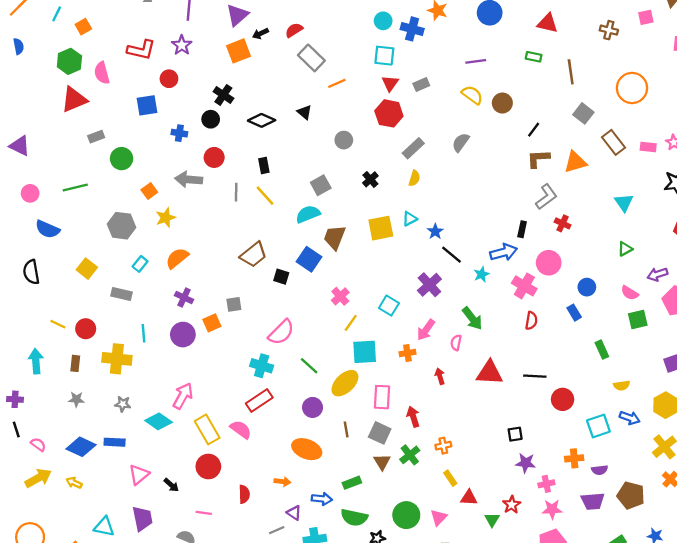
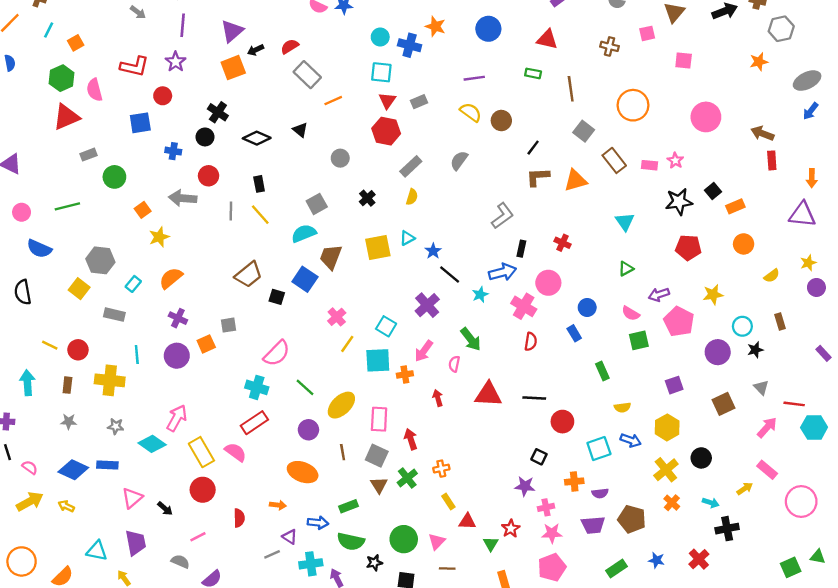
gray L-shape: (546, 197) -> (502, 216), moved
gray hexagon: (122, 226) -> (100, 260), moved
cyan square: (365, 352) -> (378, 360), moved
black square: (515, 434) -> (539, 457), moved, turned 35
pink line: (204, 513) -> (198, 537), turned -35

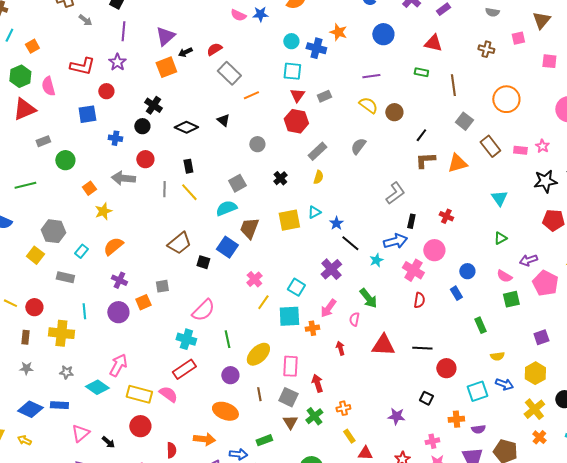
green line: (305, 387) -> (227, 339), turned 36
yellow rectangle: (201, 452) -> (139, 394), turned -45
purple star: (525, 486) -> (396, 416), moved
orange arrow: (278, 505) -> (204, 439), size x1.5

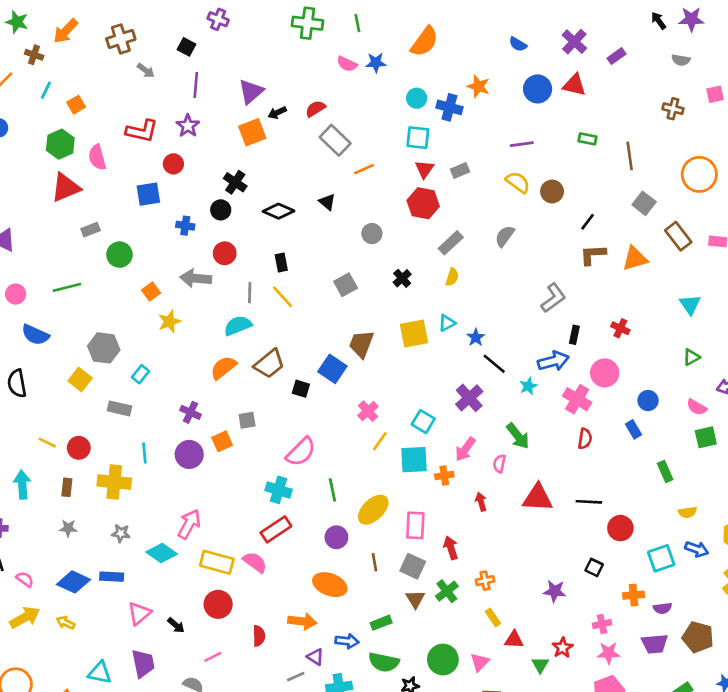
red triangle: (433, 43) -> (574, 85), moved
cyan semicircle: (226, 208) -> (238, 326), moved
orange semicircle: (113, 246) -> (223, 368), moved

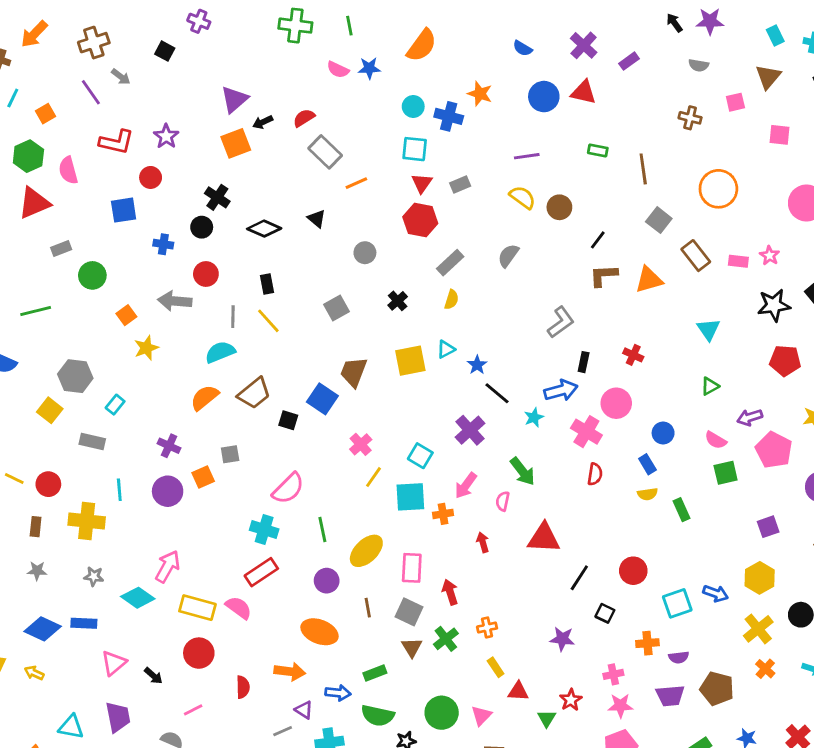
purple line: (196, 85) -> (91, 92), moved, turned -40
black line: (589, 502) -> (579, 578), moved, turned -60
yellow semicircle: (687, 512) -> (647, 494), moved

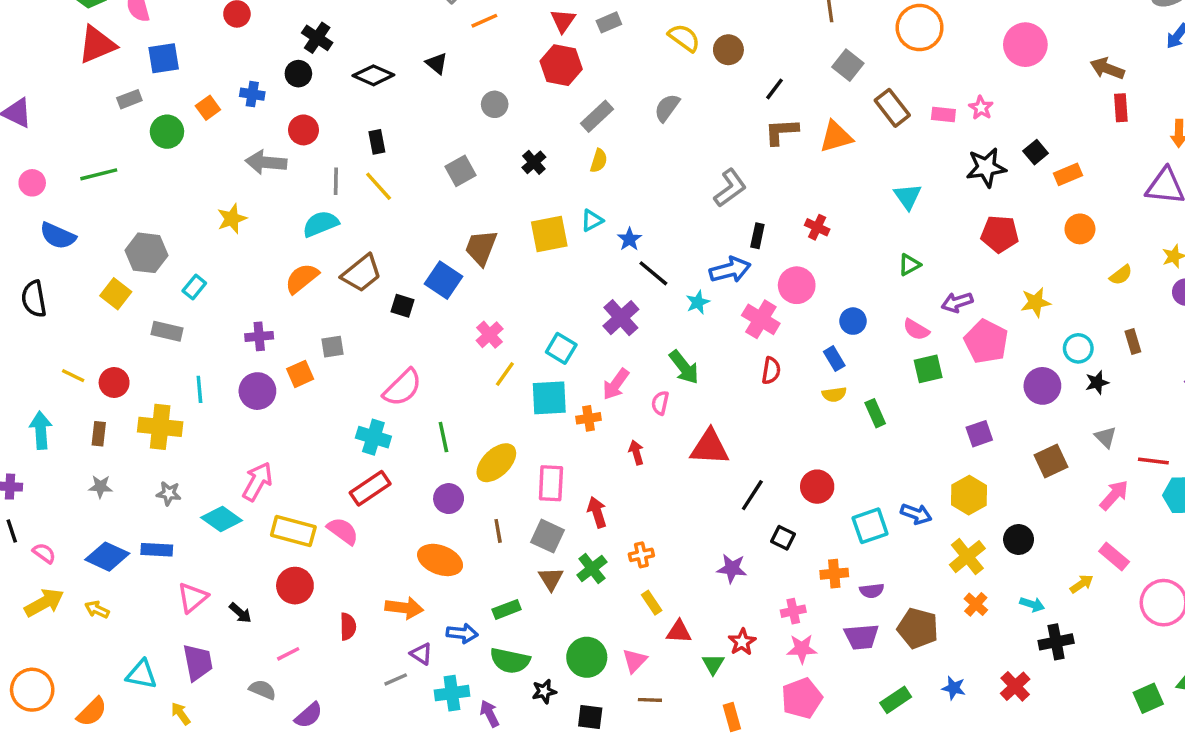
blue square: (124, 210) -> (164, 58), moved
orange square: (126, 315) -> (208, 108), moved
purple cross: (169, 446) -> (259, 336), turned -30

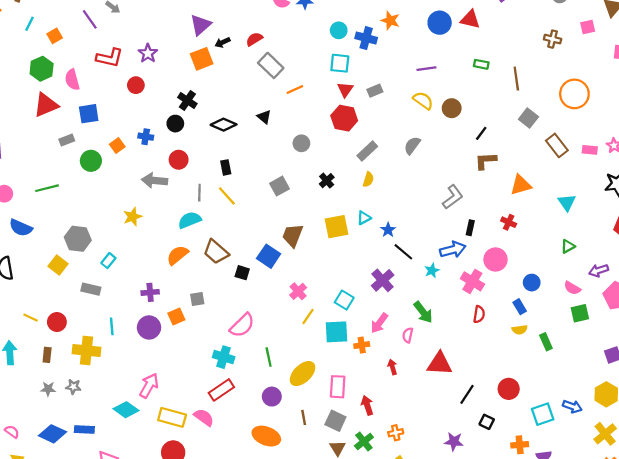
orange triangle: (836, 137) -> (521, 185), moved
brown trapezoid: (362, 273) -> (216, 252), turned 80
gray star: (169, 493) -> (73, 387), moved

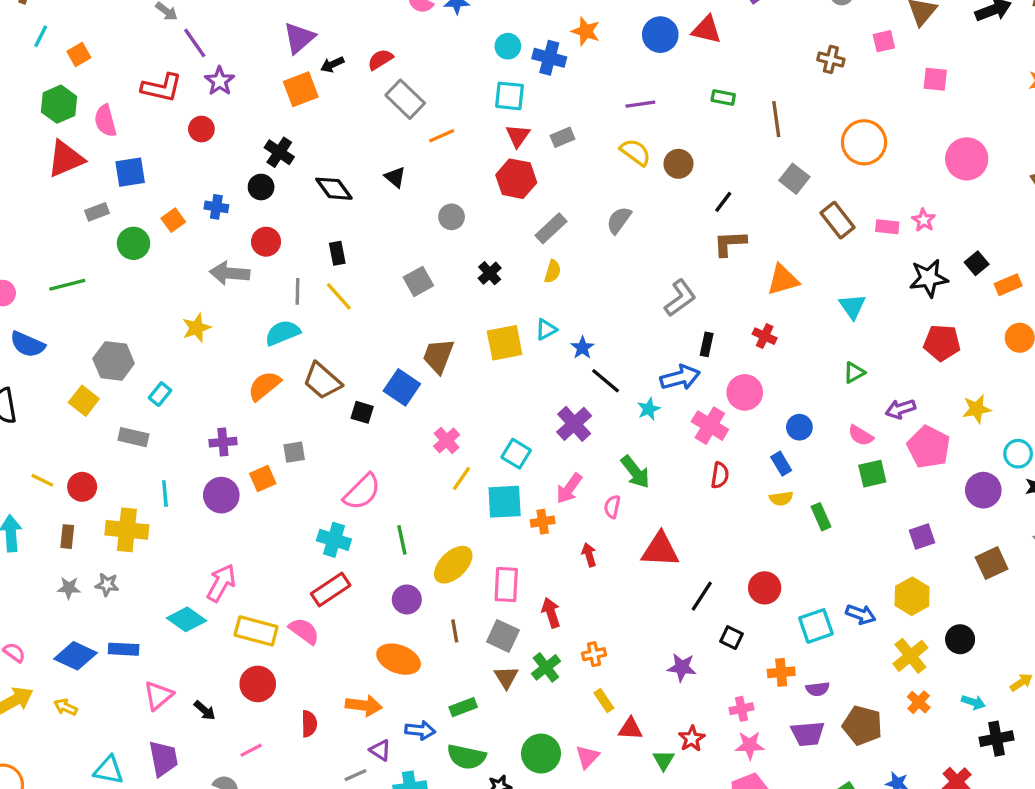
purple line: (90, 19) -> (195, 43), moved
black diamond: (224, 125) -> (334, 189), turned 30

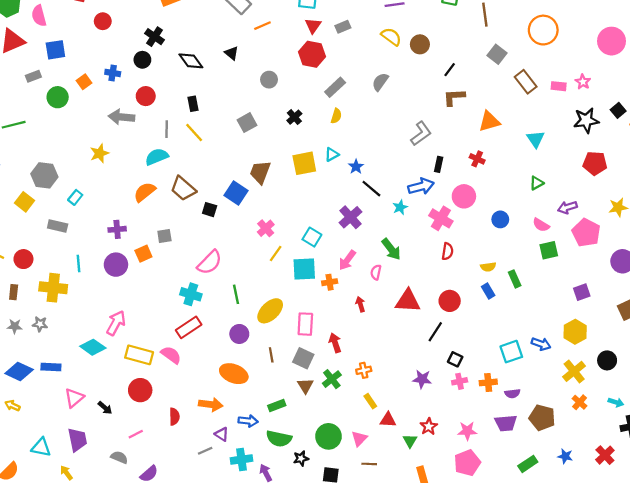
blue rectangle: (781, 464) -> (488, 291), moved
red circle: (765, 588) -> (450, 301), moved
pink cross: (741, 709) -> (460, 381), moved

